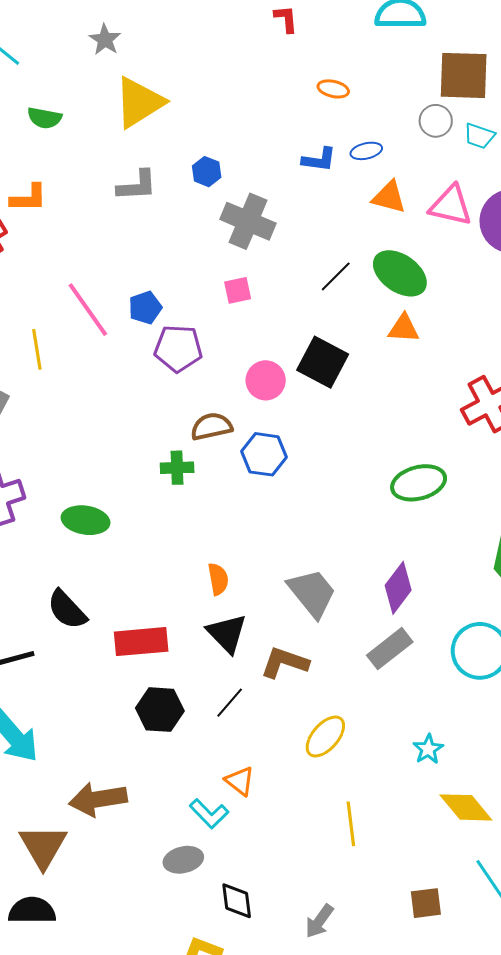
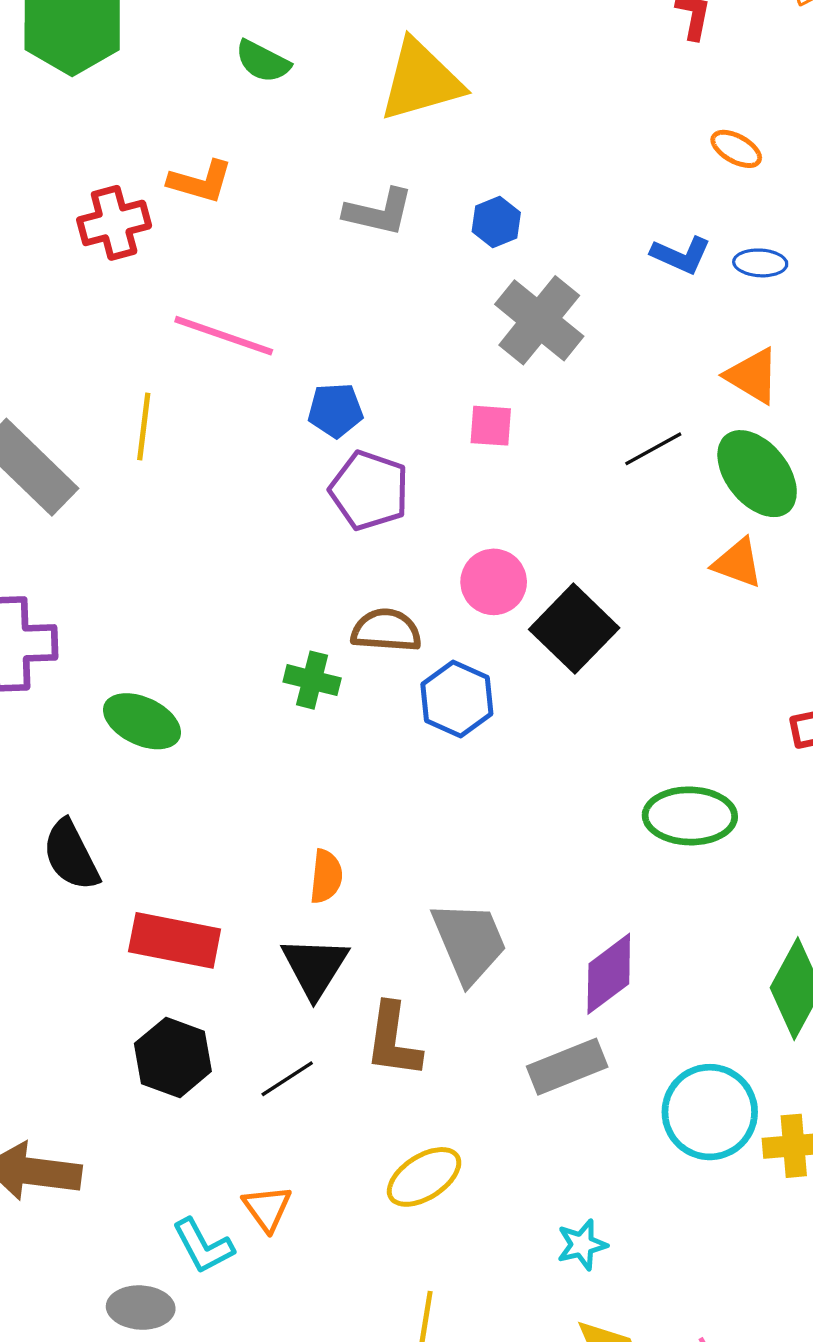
orange triangle: (389, 197) -> (753, 376), moved
pink line: (88, 310) -> (224, 336), moved, turned -52
black square: (323, 362) -> (574, 629), moved
brown L-shape: (285, 663) -> (393, 1040), turned -117

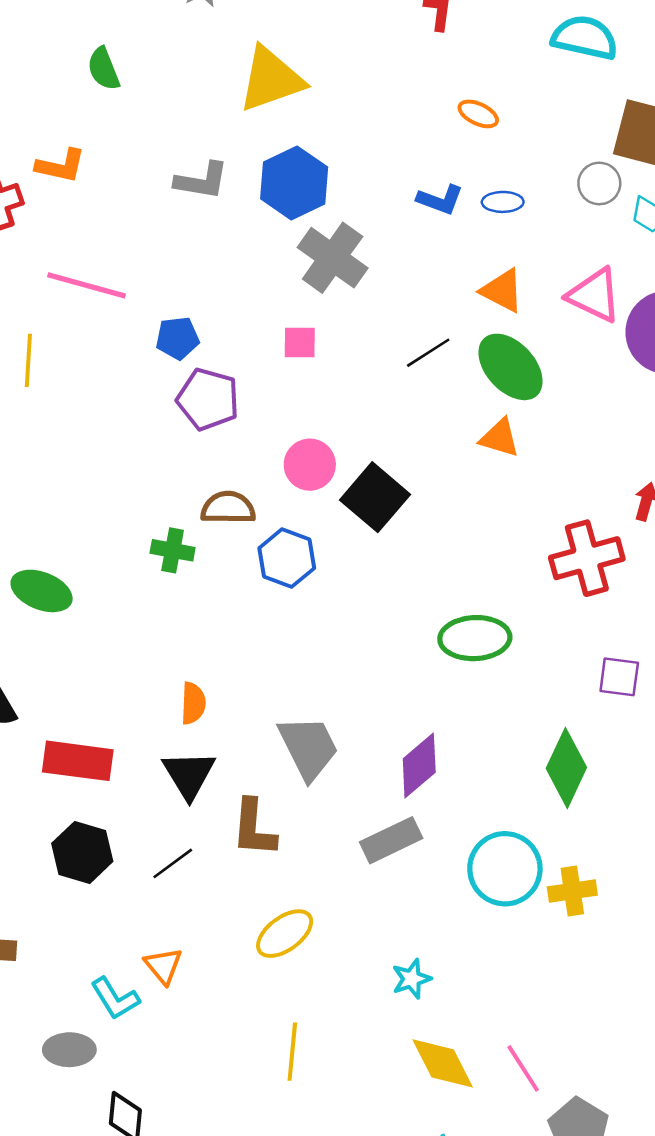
green semicircle: (263, 61) -> (103, 69), turned 45
yellow triangle: (421, 81) -> (271, 79), moved
blue hexagon: (496, 222) -> (294, 183), size x1.8

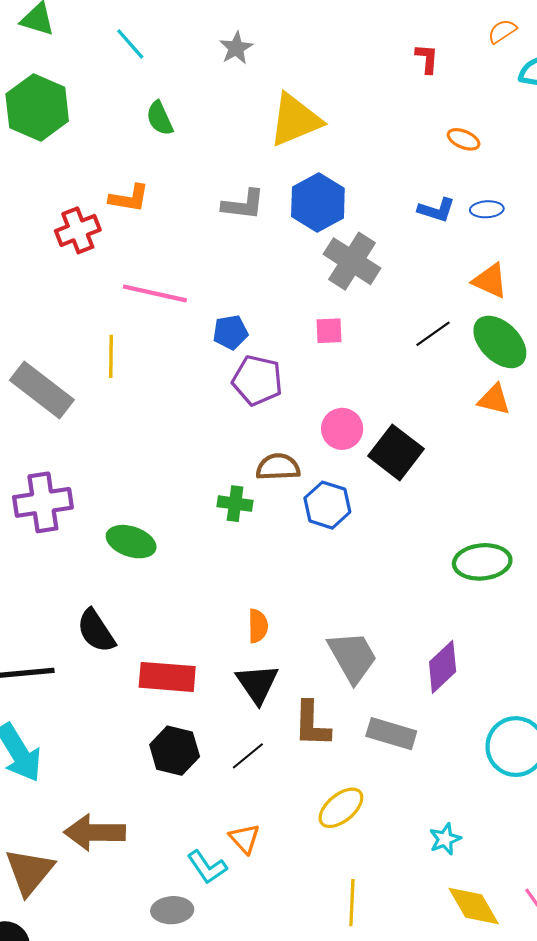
gray rectangle: (391, 840) -> (391, 734), moved, turned 45

